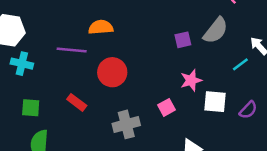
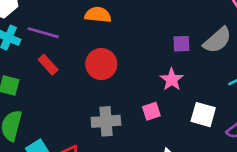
purple line: (72, 50) -> (43, 33), moved
pink star: (191, 80) -> (172, 80), moved, turned -30
red rectangle: (77, 102) -> (48, 65), moved

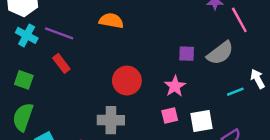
red circle: (101, 64) -> (127, 81), moved
pink square: (151, 111) -> (170, 116), moved
white square: (203, 115) -> (202, 121), turned -30

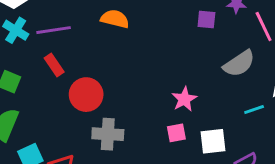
purple line: (59, 33) -> (54, 30), turned -32
purple square: (187, 54) -> (206, 19), moved
red circle: (127, 81) -> (86, 95), moved

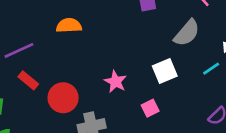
pink star: (184, 99) -> (115, 82), moved
white square: (213, 141) -> (165, 71), moved

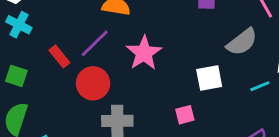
purple line: (19, 50) -> (95, 43), moved, turned -32
pink star: (115, 82) -> (144, 53), moved, size x1.4

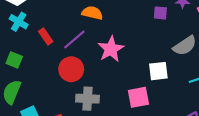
red rectangle: (59, 56) -> (46, 36), moved
pink square: (185, 115) -> (138, 97), size x1.5

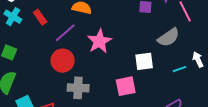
red rectangle: (46, 36) -> (40, 17), moved

